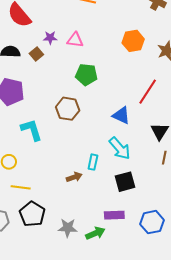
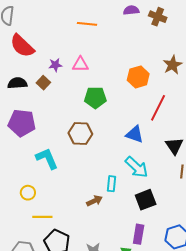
orange hexagon: (133, 41) -> (138, 77), moved
purple rectangle: (114, 215) -> (139, 234), turned -72

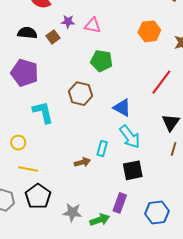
orange hexagon: (138, 77) -> (149, 31), moved
blue triangle: (135, 134) -> (122, 108), moved

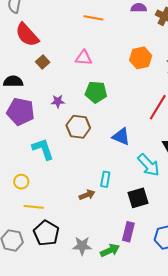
purple star: (68, 22) -> (58, 101), moved
black semicircle: (27, 33) -> (13, 81), moved
brown square: (53, 37) -> (43, 62), moved
cyan arrow: (130, 137) -> (149, 165), moved

